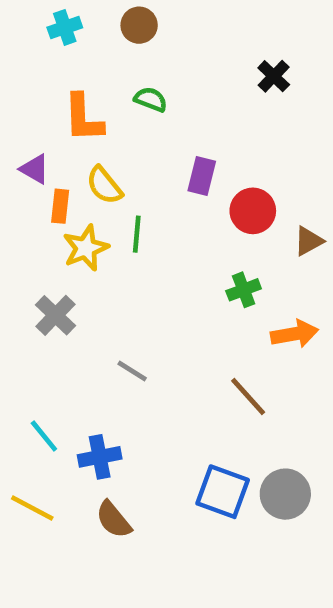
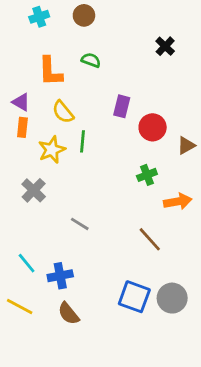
orange rectangle: (60, 206) -> (22, 127), moved

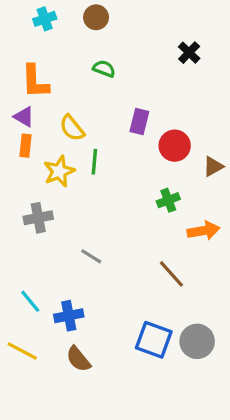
orange L-shape: (50, 71) -> (35, 81), moved
gray cross: (34, 190) -> (38, 218), turned 35

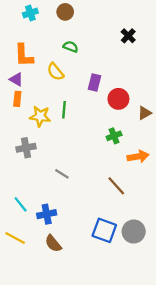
yellow semicircle: (72, 128) -> (55, 72), moved
yellow star: (59, 171) -> (40, 116), turned 30

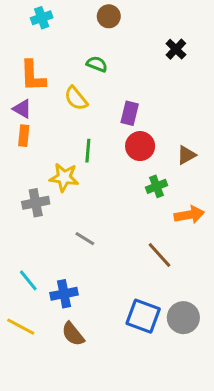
brown circle: (65, 12) -> (109, 16), moved
red circle: (118, 99) -> (140, 146), moved
brown triangle: (145, 113) -> (186, 155), moved
yellow star: (40, 116) -> (64, 177), moved

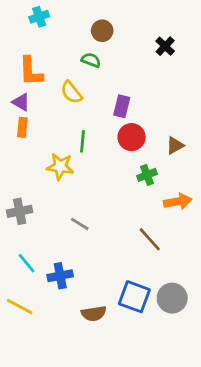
brown circle: (109, 16) -> (102, 31), moved
gray cross: (36, 203) -> (20, 211), moved
brown semicircle: (73, 334) -> (94, 314), moved, turned -60

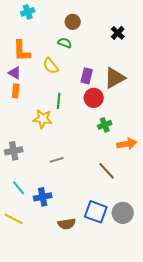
brown triangle: (175, 146) -> (115, 78), moved, size x1.6
gray line: (80, 224) -> (57, 160), turned -48

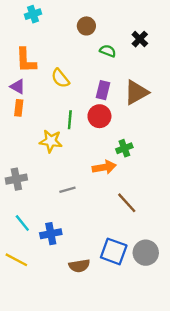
green semicircle: (65, 43) -> (108, 51), moved
red circle: (94, 98) -> (99, 116), moved
orange arrow: (127, 144) -> (104, 167), moved

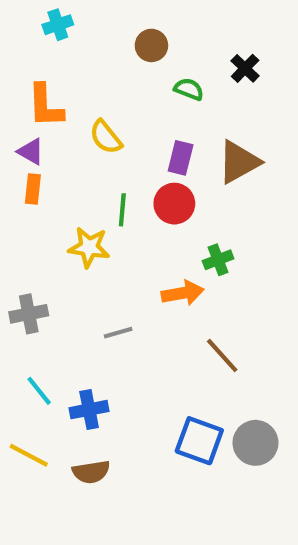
brown semicircle: (79, 266) -> (91, 472), moved

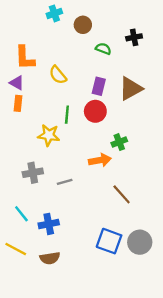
cyan cross: (58, 25) -> (54, 13), moved
black cross: (245, 68) -> (134, 37), turned 35
gray cross: (29, 314) -> (33, 173), moved

